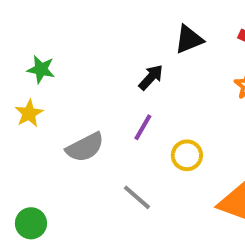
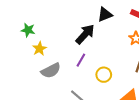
black arrow: (151, 77) -> (85, 34), size x1.5
yellow star: (29, 113) -> (39, 49), moved

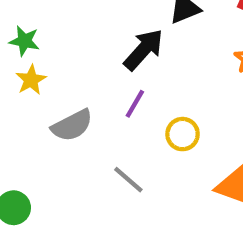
yellow star: (39, 49) -> (31, 80), moved

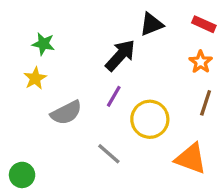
green star: (24, 41) -> (43, 44), moved
yellow circle: (183, 134) -> (150, 119), size x1.5

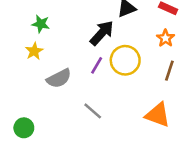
yellow circle: (150, 119) -> (125, 60), moved

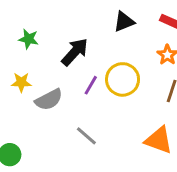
black arrow: (102, 33) -> (75, 52), moved
yellow star: (34, 51) -> (21, 82), moved, turned 30

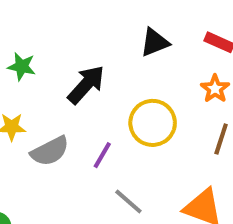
purple line: (91, 85) -> (102, 155), moved
gray line: (86, 136) -> (128, 201), moved

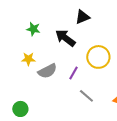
black triangle: (155, 42) -> (82, 17), moved
black arrow: (86, 85) -> (65, 38), turned -95

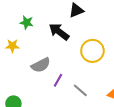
yellow star: (28, 59) -> (12, 46), moved
purple line: (73, 73) -> (58, 80), moved

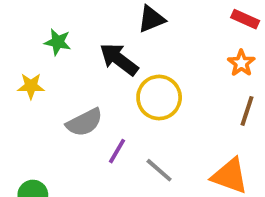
yellow circle: (92, 51) -> (159, 98), moved

